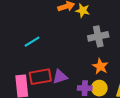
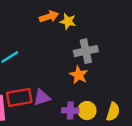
orange star: (100, 66) -> (79, 75), moved

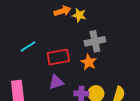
red rectangle: (19, 97) -> (58, 57), moved

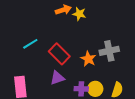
gray cross: (95, 41) -> (109, 51), moved
red rectangle: (58, 57) -> (59, 54), turned 55

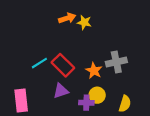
cyan line: (30, 44) -> (39, 63), moved
yellow circle: (95, 89) -> (97, 95), moved

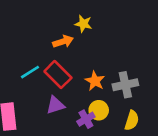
orange arrow: (67, 18) -> (63, 42), moved
gray cross: (116, 62) -> (125, 85), moved
purple cross: (86, 103) -> (86, 119), turned -32

